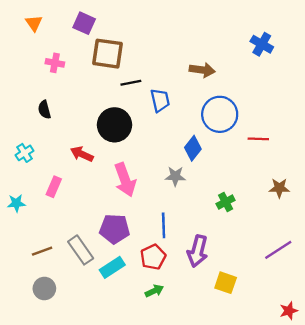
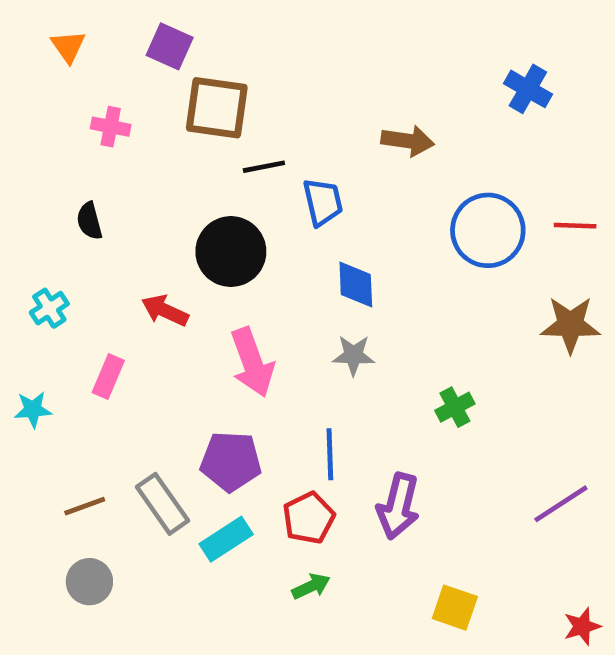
blue circle: (220, 114) -> (488, 230), moved
red line: (258, 139) -> (575, 226), moved
blue diamond: (193, 148) -> (356, 285), moved, turned -40
brown star: (279, 188) -> (570, 325), moved, size x1.4
yellow square: (226, 283) -> (455, 608), moved

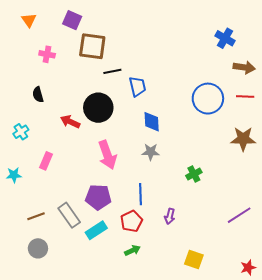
brown arrow: (408, 141) -> (244, 67), moved
red arrow: (165, 311) -> (70, 122), moved
purple arrow: (398, 506) -> (170, 216), size x0.6

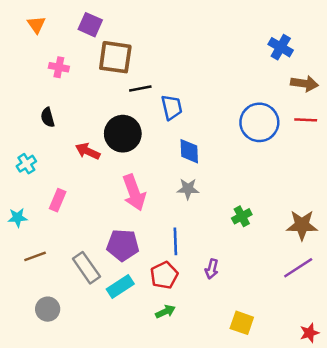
brown star: (243, 139) -> (302, 225), moved
brown line: (36, 216) -> (35, 256), moved

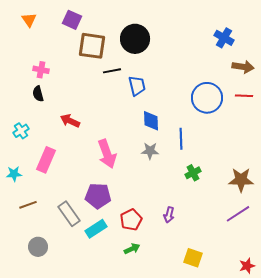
pink cross: (59, 67) -> (41, 70), moved
black circle: (123, 134) -> (135, 39), moved
pink rectangle: (58, 200) -> (46, 160), size x1.4
blue line: (175, 241) -> (181, 139), moved

